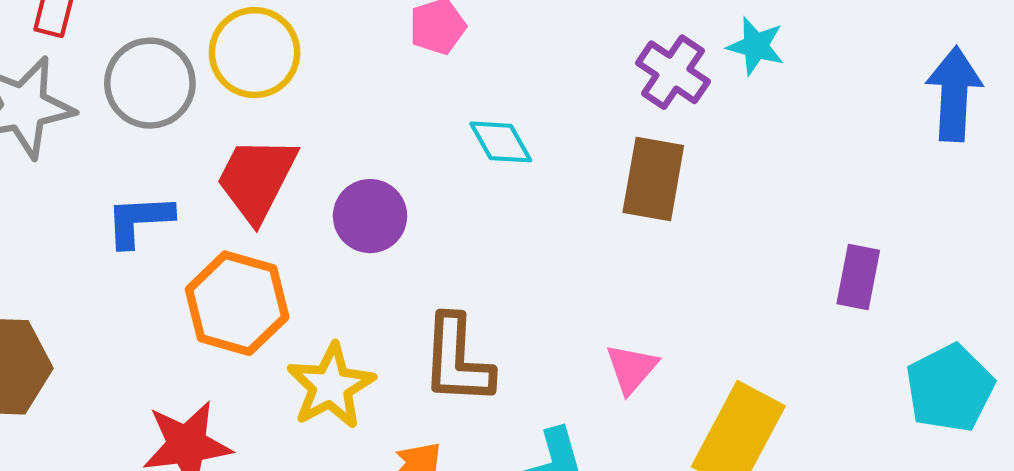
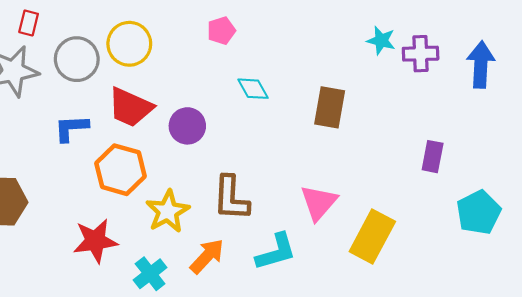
purple cross: (673, 72) -> (421, 54), moved, turned -36
red trapezoid: (257, 179) -> (130, 107), turned -93
pink triangle: (632, 369) -> (319, 203), size x1.4

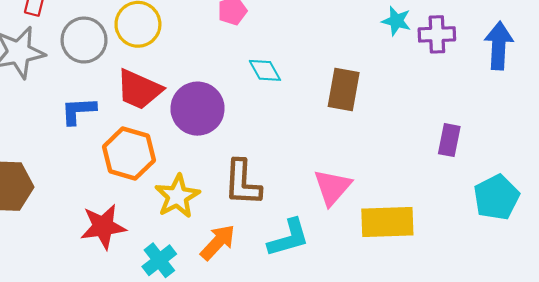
purple circle: (187, 126) -> (198, 109), size x1.4
yellow rectangle: (372, 236) -> (387, 222), turned 60

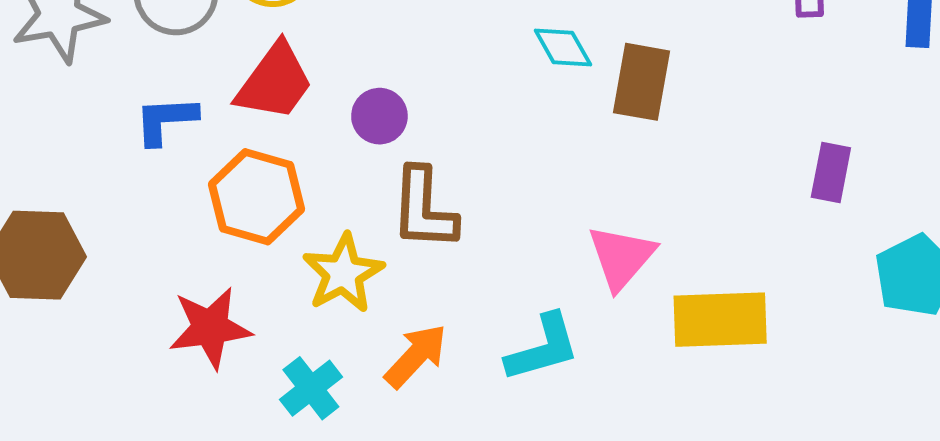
cyan diamond: (265, 70) -> (563, 48), moved
red trapezoid: (139, 89) -> (275, 82), turned -78
purple circle: (198, 109) -> (379, 116), size x0.6
brown L-shape: (242, 183) -> (424, 209), moved

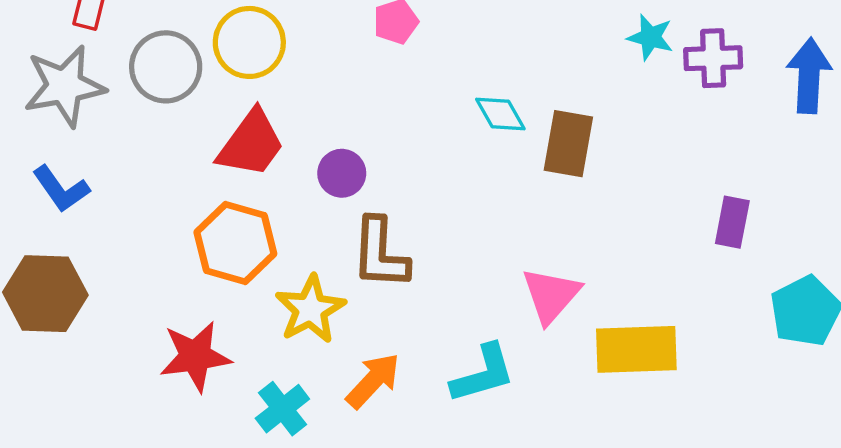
blue L-shape: (166, 120) -> (61, 189), moved, turned -122

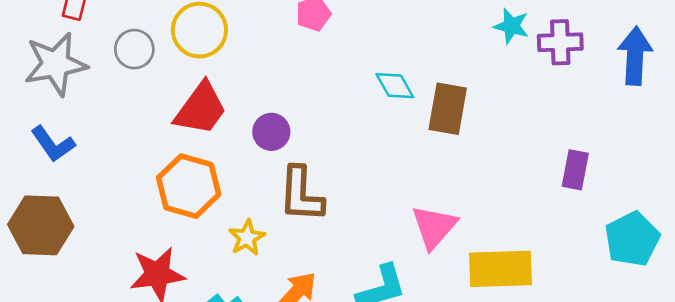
gray circle: (166, 67) -> (134, 49), size x0.7
yellow star: (310, 309) -> (247, 238), size x0.7

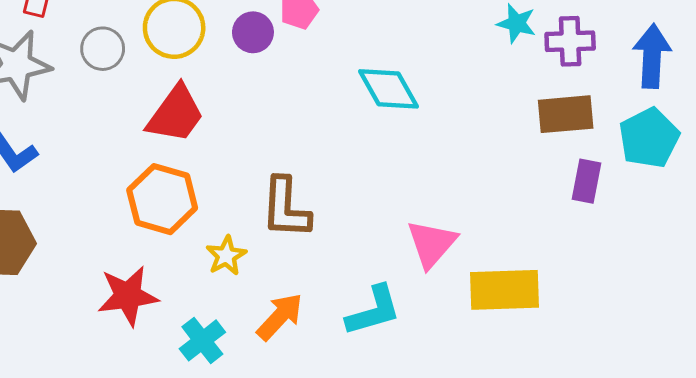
cyan diamond: (395, 86) -> (388, 89), size x1.4
brown rectangle: (448, 109) -> (566, 114), moved, turned 75
purple circle: (271, 132) -> (253, 32), moved
cyan pentagon: (632, 239) -> (649, 138), moved

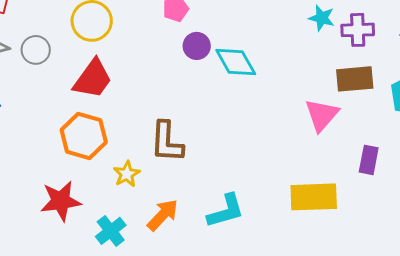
purple circle: (253, 32) -> (197, 46), moved
gray circle: (103, 49) -> (36, 50), moved
purple rectangle: (586, 181) -> (369, 160), moved
pink triangle: (432, 244) -> (322, 115), moved

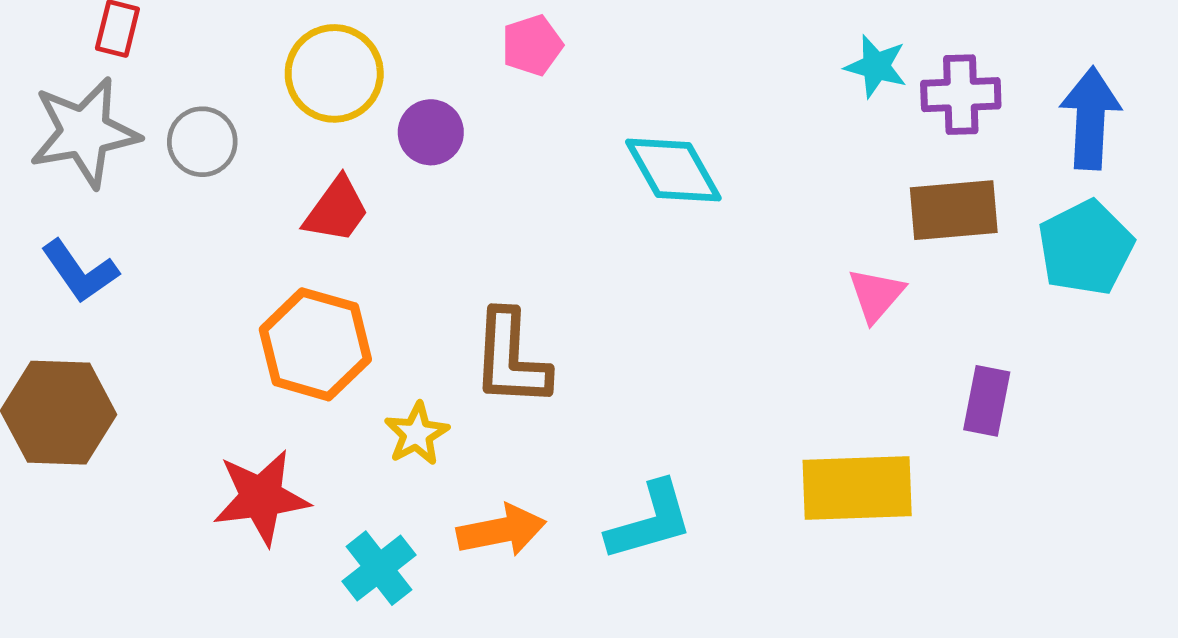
purple circle: (197, 46) -> (431, 132), moved
red trapezoid: (93, 79) -> (337, 210), size x0.7
pink triangle: (322, 115) -> (876, 295), size x0.7
orange arrow: (163, 215) -> (501, 530), turned 36

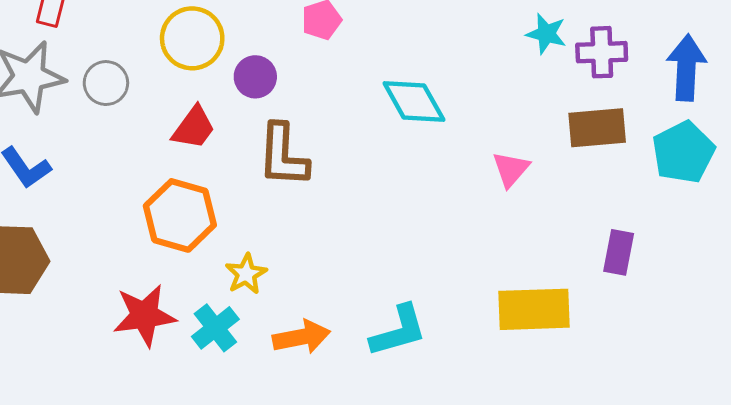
pink triangle: (876, 295) -> (511, 169), moved
brown L-shape: (511, 358) -> (283, 155), moved
cyan cross: (379, 568) -> (215, 328), moved

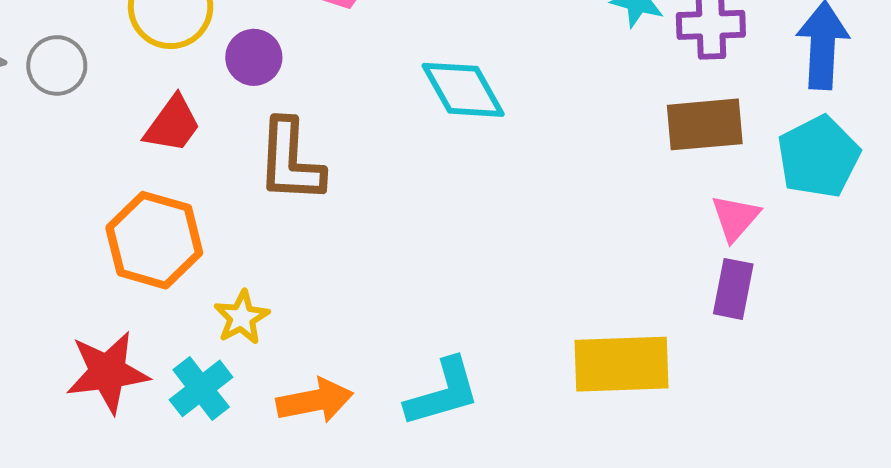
pink triangle: (511, 169) -> (735, 218), moved

